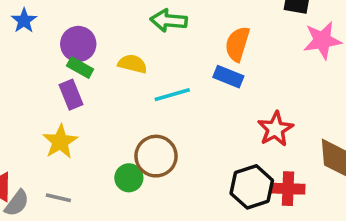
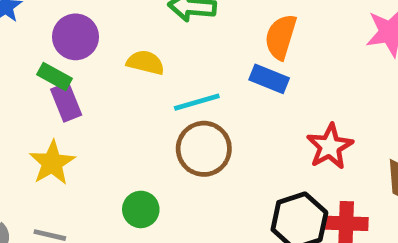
green rectangle: (80, 67) -> (55, 76), moved
brown circle: (156, 156) -> (204, 149), moved

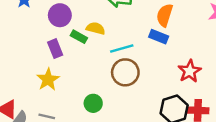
green rectangle: (55, 76) -> (79, 37), moved

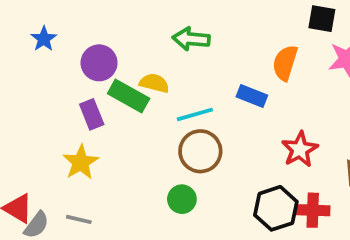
orange semicircle: (165, 15) -> (285, 63), moved
green rectangle: (79, 37) -> (129, 96), size x1.5
green circle: (93, 103) -> (182, 199), moved

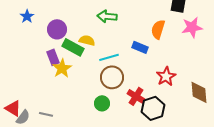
yellow star: (81, 162) -> (62, 68), moved
red cross: (313, 210) -> (136, 96), moved, turned 30

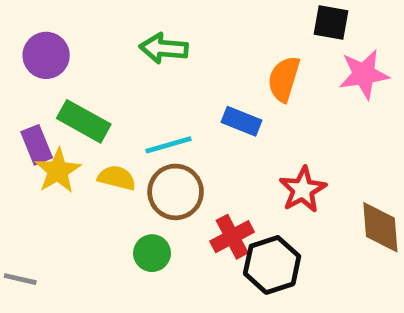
purple circle: (57, 29) -> (46, 55), moved
yellow semicircle: (87, 40) -> (117, 178), moved
red cross: (136, 96) -> (232, 237), turned 30

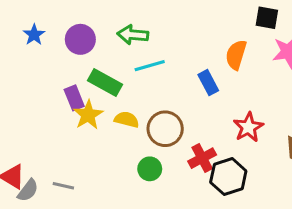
green arrow: (164, 48) -> (133, 35), moved
blue rectangle: (241, 121) -> (208, 83), turned 40
cyan line: (168, 145) -> (150, 66), moved

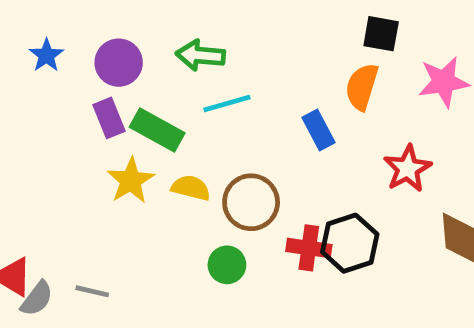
black square: (267, 18) -> (381, 34), moved
purple rectangle: (74, 98) -> (109, 118), moved
red star: (248, 127) -> (408, 169), moved
red cross: (202, 158) -> (309, 248), turned 36
black hexagon: (228, 177) -> (350, 243), moved

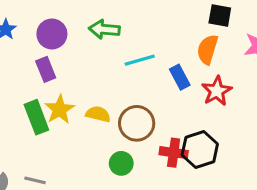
cyan line: (227, 104) -> (140, 60), moved
green rectangle: (157, 130) -> (36, 117), moved, turned 40
red star: (408, 169) -> (217, 91), moved

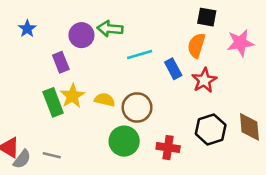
purple circle: (52, 34) -> (81, 35), moved
black hexagon: (200, 150) -> (211, 129), moved
red cross: (174, 153) -> (168, 148), moved
green circle: (121, 163) -> (124, 141), size x1.5

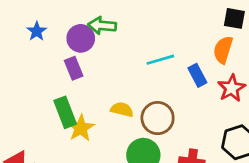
green arrow: (110, 29) -> (102, 26), moved
purple circle: (81, 35) -> (81, 38), moved
yellow star: (72, 96) -> (81, 128), moved

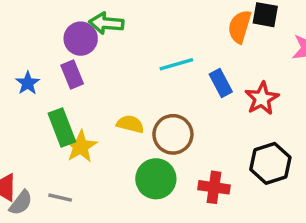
blue star: (37, 31) -> (28, 83), moved
orange semicircle: (223, 50) -> (240, 27), moved

